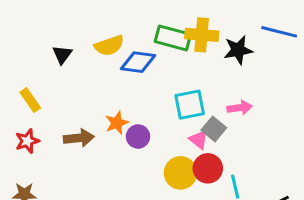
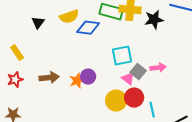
pink arrow: (240, 108) -> (158, 68), moved
orange star: (117, 123) -> (77, 81), moved

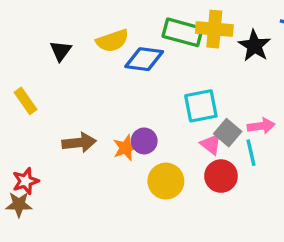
black star: (154, 20) -> (254, 46), turned -30
red star: (15, 80) -> (26, 181), moved
yellow circle: (116, 101) -> (166, 181), moved
cyan line: (152, 110) -> (251, 153), moved

